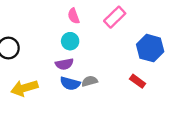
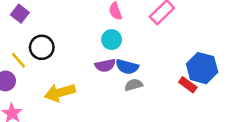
blue hexagon: (150, 48) -> (202, 68), moved
blue semicircle: (70, 83) -> (127, 67), moved

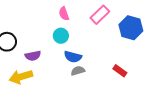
purple semicircle: (105, 65) -> (33, 56), moved
blue hexagon: (202, 68) -> (131, 28), moved

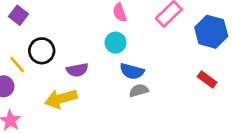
red rectangle: (120, 71) -> (207, 79), moved

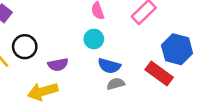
blue hexagon: (211, 32) -> (177, 49), moved
red rectangle: (207, 79) -> (159, 74), moved, size x1.5

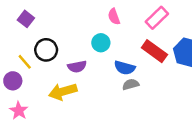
cyan circle: (94, 39) -> (101, 43), moved
red rectangle: (159, 74) -> (154, 51), moved

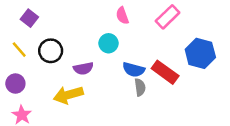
red rectangle: (154, 51) -> (165, 72), moved
yellow line: (25, 62) -> (19, 50), moved
gray semicircle: (131, 84) -> (140, 87), turned 98

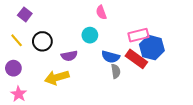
pink rectangle: (168, 17) -> (138, 35), moved, turned 30
blue hexagon: (200, 53) -> (152, 48), moved

